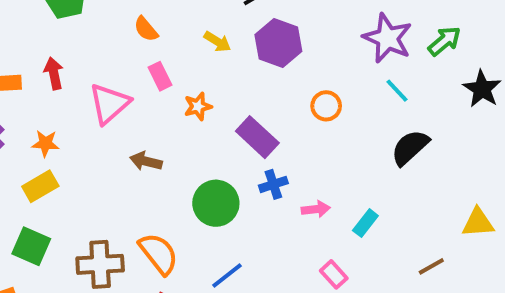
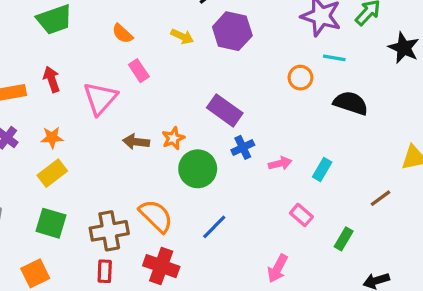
cyan line: (397, 91) -> (334, 58), turned -30
orange star: (198, 106) -> (173, 138), moved
orange circle: (326, 106) -> (300, 78), moved
black semicircle: (410, 147) -> (351, 103), turned 68

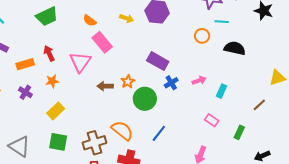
pink rectangle: (139, 71) -> (102, 42), size x1.5
orange star: (52, 137) -> (52, 81), moved
pink arrow: (280, 163) -> (199, 81), moved

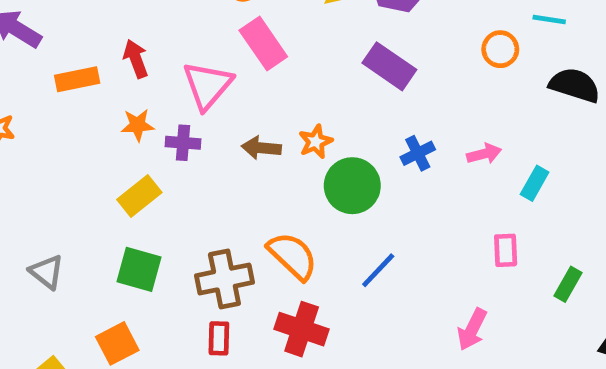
purple rectangle: (158, 61) -> (389, 66), moved
purple cross: (25, 92) -> (183, 143), moved, turned -32
pink rectangle: (212, 120) -> (506, 250), turned 48
gray triangle: (19, 146) -> (47, 272), size x0.7

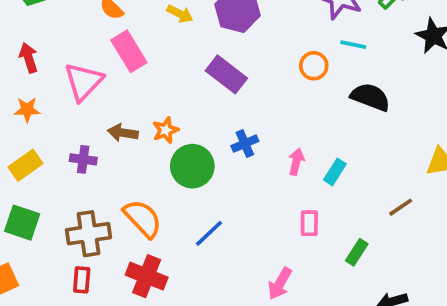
purple cross: (183, 143) -> (83, 159), moved
pink arrow: (484, 154) -> (296, 162), moved, turned -65

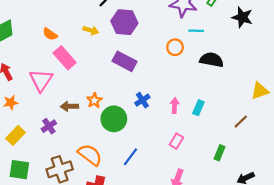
purple cross: (83, 159) -> (49, 126), turned -32
pink rectangle: (309, 223) -> (176, 141), moved, turned 40

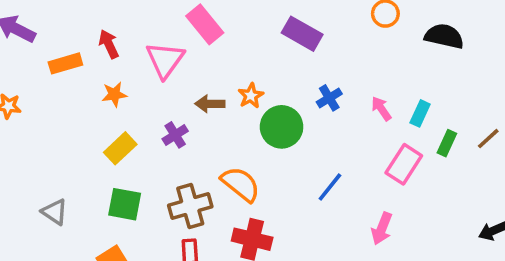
pink arrow: (175, 106) -> (381, 109), turned -40
pink rectangle: (176, 141) -> (404, 164), moved, size x1.5
green rectangle: (220, 153) -> (447, 143), moved
blue line: (131, 157) -> (330, 187), moved

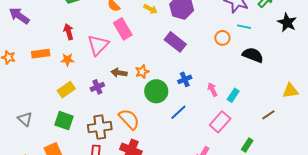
orange rectangle: (65, 63) -> (41, 54), moved
green rectangle: (447, 143) -> (247, 145), moved
blue line: (330, 187) -> (178, 112), moved

